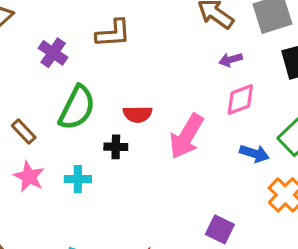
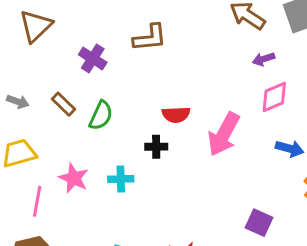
green semicircle: (77, 108) -> (101, 116), moved, size x0.7
brown rectangle: (24, 131) -> (64, 104), moved

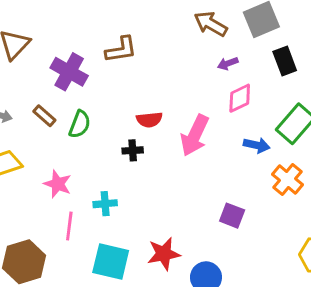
purple cross: (93, 58) -> (69, 72), size x1.4
cyan cross: (121, 179) -> (105, 204), moved
pink line: (37, 201) -> (69, 226), moved

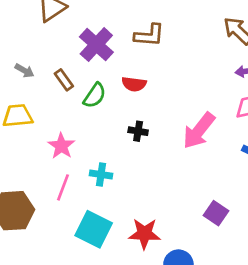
red semicircle: (149, 120) -> (134, 84), moved

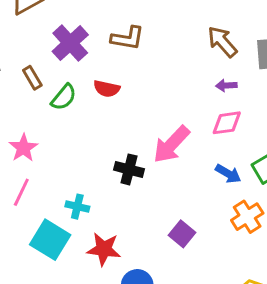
black cross: (138, 131) -> (129, 169), moved, size x1.4
cyan cross: (101, 174) -> (77, 207), moved

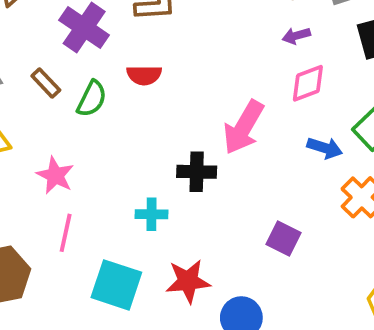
cyan cross: (77, 207) -> (152, 214), moved

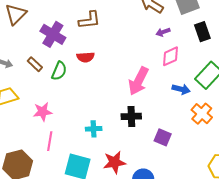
black cross: (197, 172) -> (131, 116), moved
pink star: (55, 175) -> (43, 112), turned -30

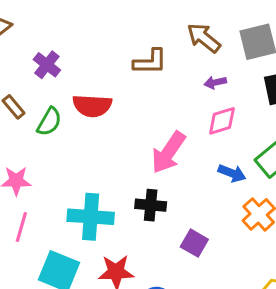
brown L-shape: (89, 20) -> (150, 62), moved
purple cross: (53, 34) -> (47, 65), size x0.7
red semicircle: (86, 57) -> (92, 106), size x1.4
cyan cross: (94, 129) -> (91, 217), size x1.8

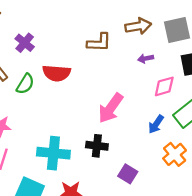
brown arrow: (204, 38) -> (138, 26), turned 130
pink diamond: (222, 121) -> (164, 86), moved
blue arrow: (232, 173) -> (156, 124), turned 102

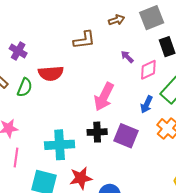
brown arrow: (138, 26) -> (117, 20), size x0.7
purple arrow: (146, 58) -> (127, 57), moved, turned 64
purple square: (128, 174) -> (126, 136), moved, size x1.4

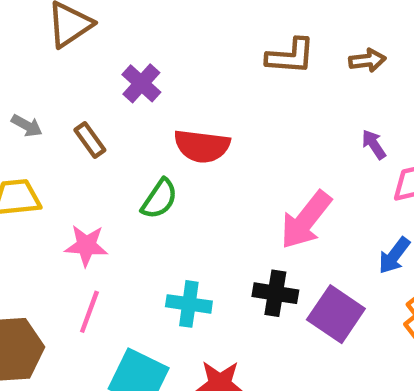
brown L-shape: (84, 40) -> (290, 56), moved
green semicircle: (25, 87) -> (159, 199), moved
cyan cross: (60, 145) -> (189, 304), size x0.7

